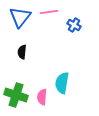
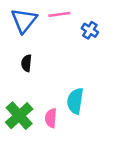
green cross: (16, 95) -> (19, 116), turned 30

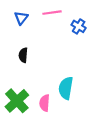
blue triangle: (24, 20) -> (21, 18), size x0.6

